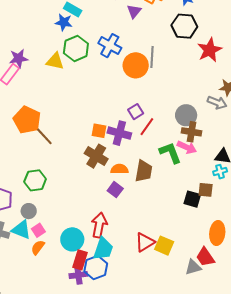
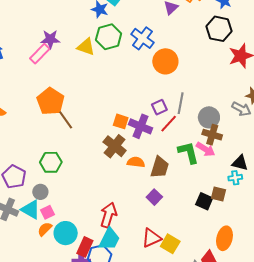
gray line: (152, 57) -> (181, 103), moved
purple square: (115, 190) -> (154, 197), moved
cyan circle: (72, 239) -> (66, 233), moved

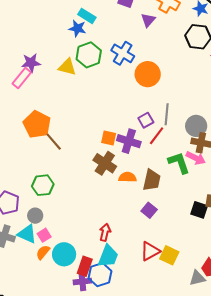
red arrow: (108, 215) -> (105, 232), size x0.7

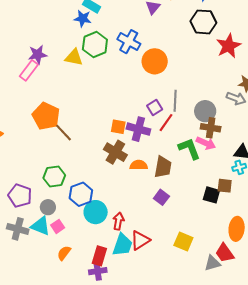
red triangle: (150, 251) -> (140, 240), moved
orange semicircle: (43, 252) -> (64, 253), moved
cyan circle: (64, 254) -> (96, 212), moved
blue hexagon: (100, 275) -> (81, 194), moved

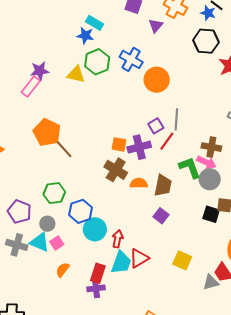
gray circle: (205, 111) -> (210, 179), moved
purple cross: (138, 129) -> (139, 147), turned -30

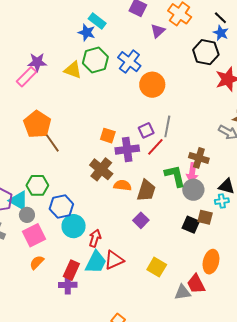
blue star: (208, 13) -> (221, 33), moved
orange square: (119, 144) -> (108, 136), moved
pink arrow: (206, 162) -> (192, 173), turned 66
cyan triangle: (40, 242) -> (19, 200), moved
pink square: (57, 243) -> (34, 235), size x1.6

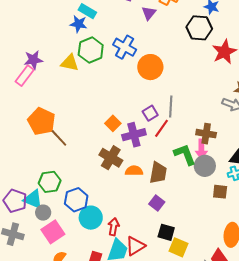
orange square: (108, 136) -> (113, 123), turned 35
black square: (191, 225) -> (166, 232), moved

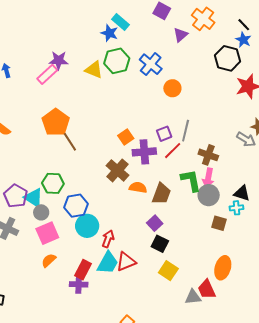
orange circle: (150, 67) -> (172, 88), size x0.7
brown cross: (206, 134) -> (208, 155), moved
black square: (166, 232) -> (160, 244), moved

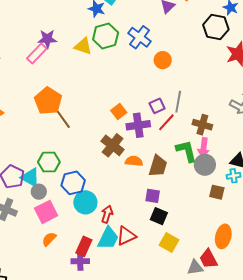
purple square: (155, 223) -> (153, 196), turned -35

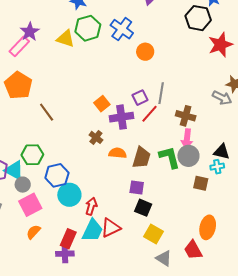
purple star: (47, 39) -> (30, 32), turned -30
orange pentagon: (48, 101) -> (18, 85), moved
brown cross: (113, 145) -> (96, 137), size x0.6
green L-shape: (186, 151) -> (169, 157), moved
gray triangle: (195, 267) -> (164, 258), moved, turned 42

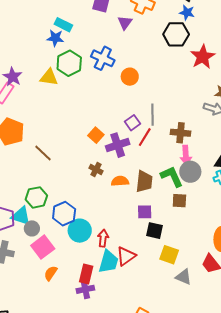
brown square: (201, 183) -> (179, 201), moved

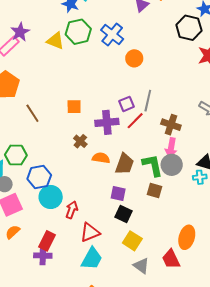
orange square: (96, 135) -> (74, 107), moved, turned 35
cyan trapezoid: (109, 262) -> (92, 259), moved

